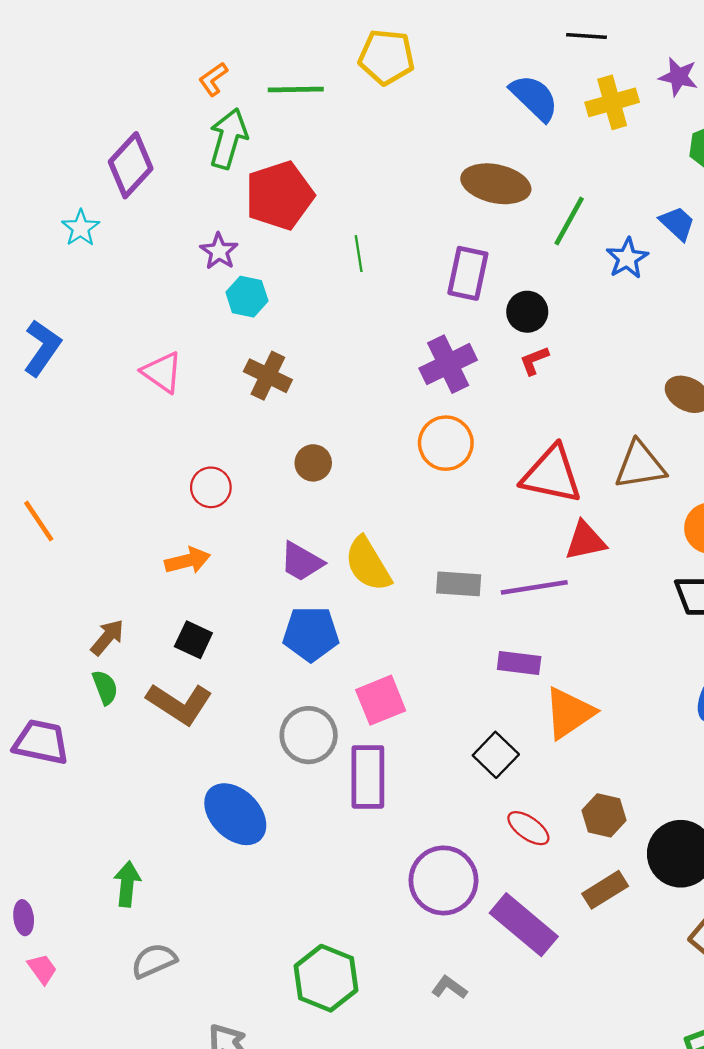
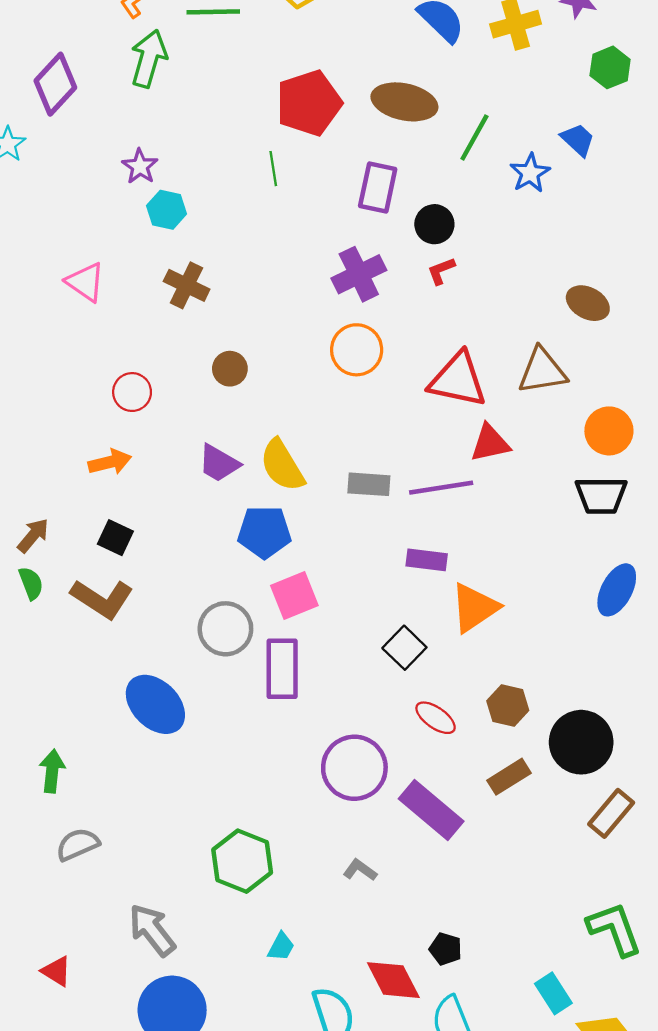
red pentagon: (279, 195) -> (309, 103), moved
blue pentagon: (311, 634) -> (264, 532), moved

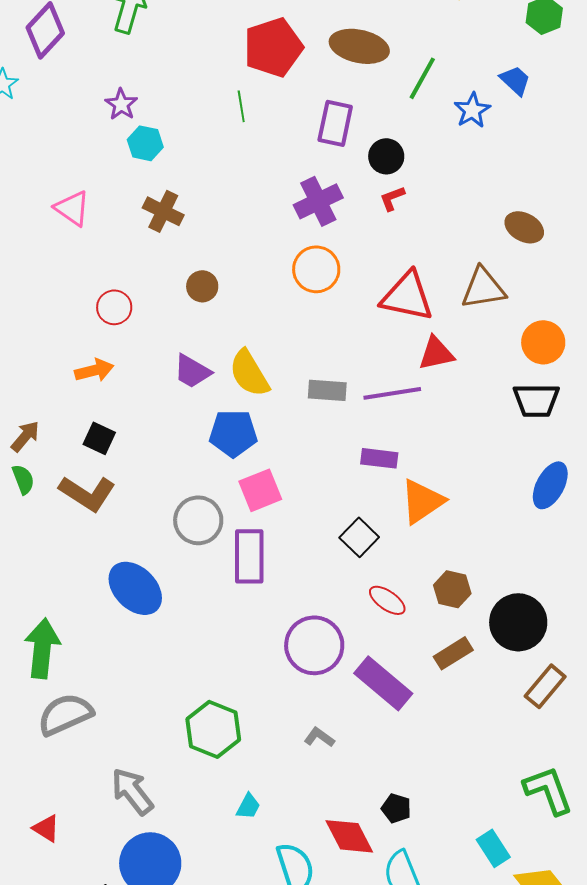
green arrow: (52, 771) -> (42, 648), size x1.5
gray semicircle: (78, 844) -> (65, 714), size x1.4

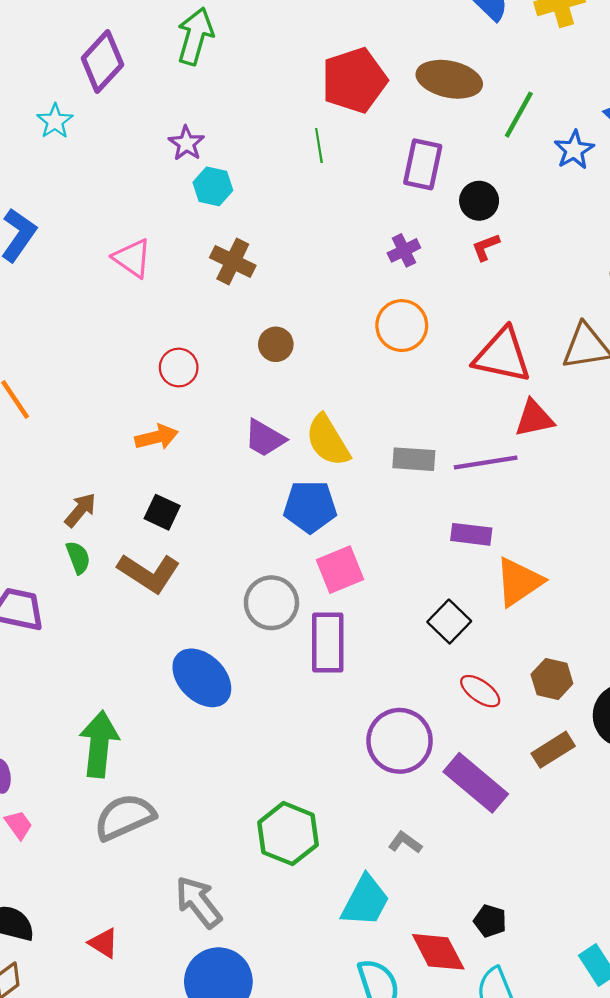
purple cross: (318, 201) -> (404, 250), size x0.6
cyan trapezoid: (248, 806) -> (365, 901), moved, size x1.8

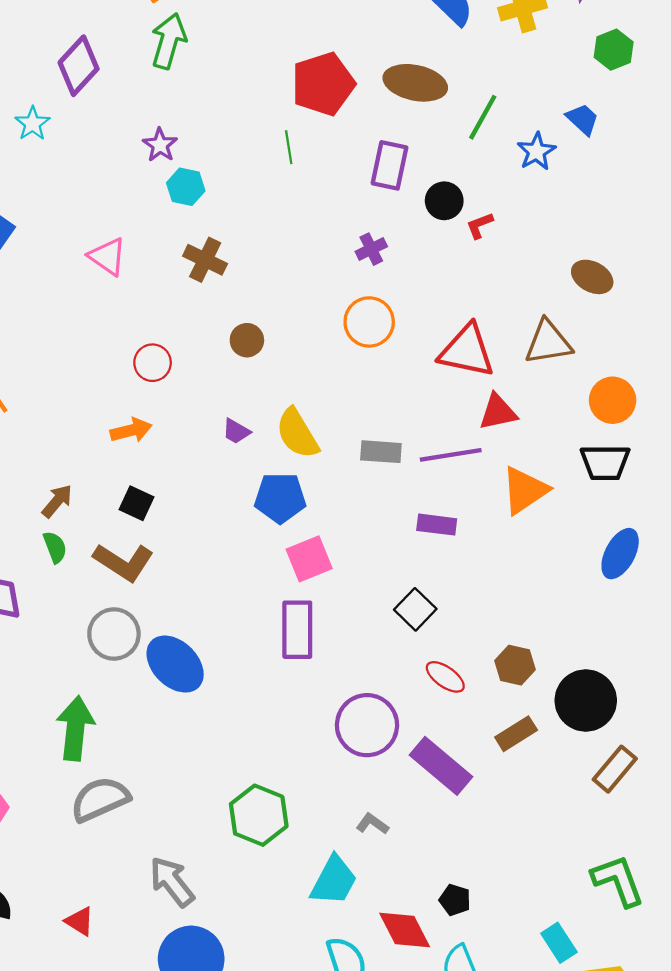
red L-shape: (486, 247) -> (480, 225), moved
purple trapezoid: (265, 438) -> (236, 431), size x0.7
orange triangle: (519, 582) -> (525, 490), moved
gray circle: (271, 603) -> (114, 634), moved

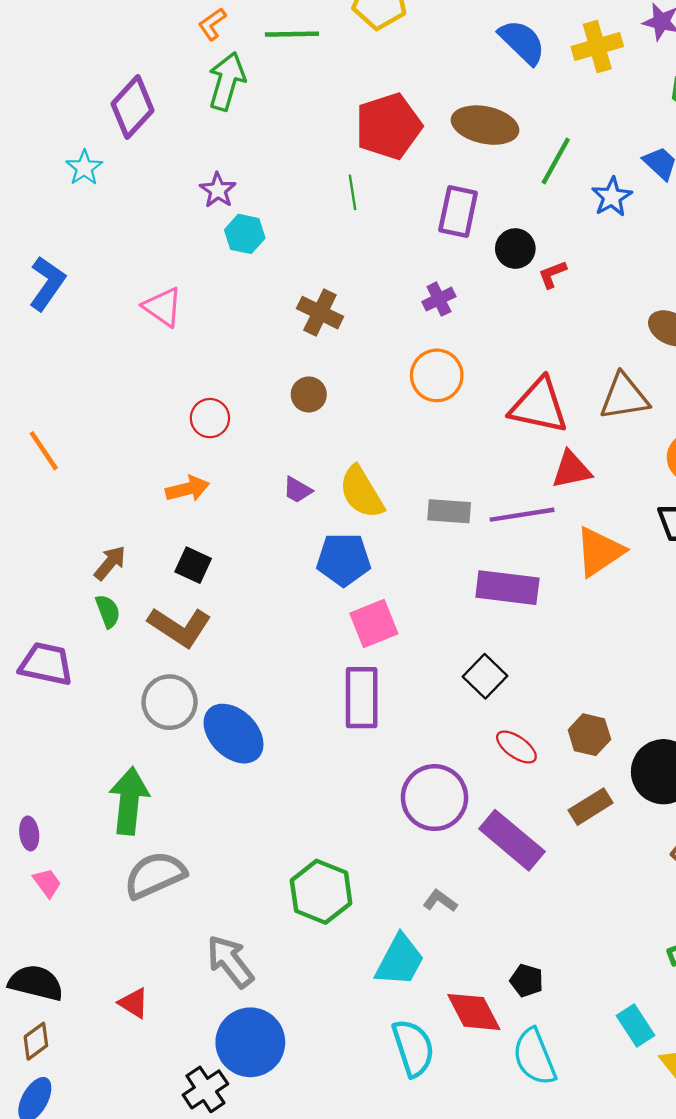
brown cross: (205, 260) -> (320, 313), moved
purple rectangle: (437, 525) -> (507, 588), size x1.5

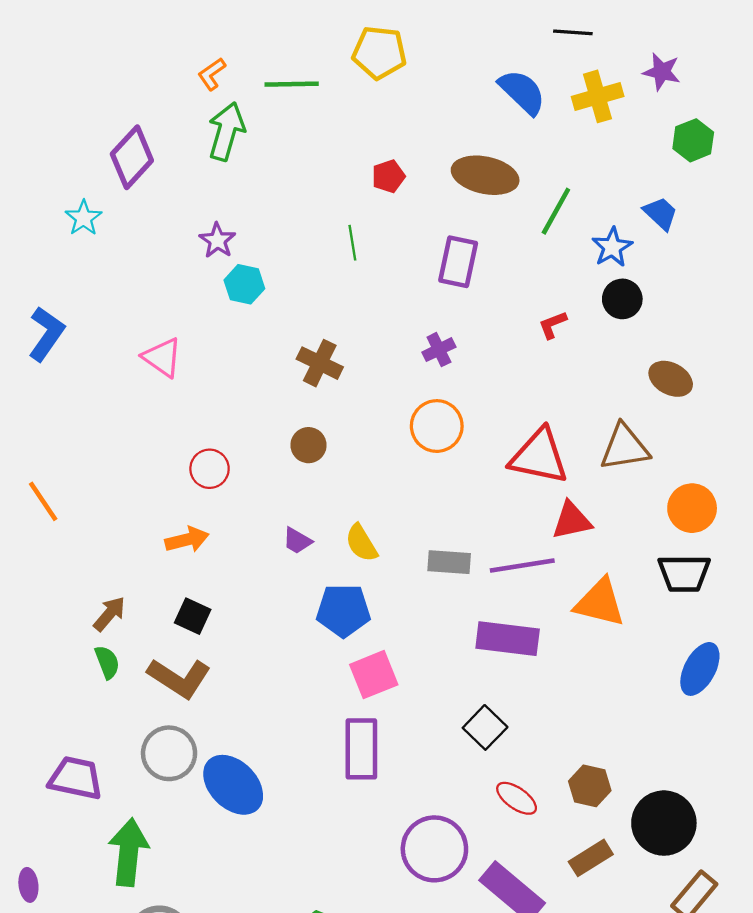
red pentagon: (388, 126) -> (388, 176), size x0.5
black circle: (515, 249) -> (622, 299), moved
yellow semicircle: (362, 492) -> (361, 543), size x0.7
orange triangle: (600, 552) -> (600, 603), turned 48
purple trapezoid: (46, 664) -> (76, 778), moved

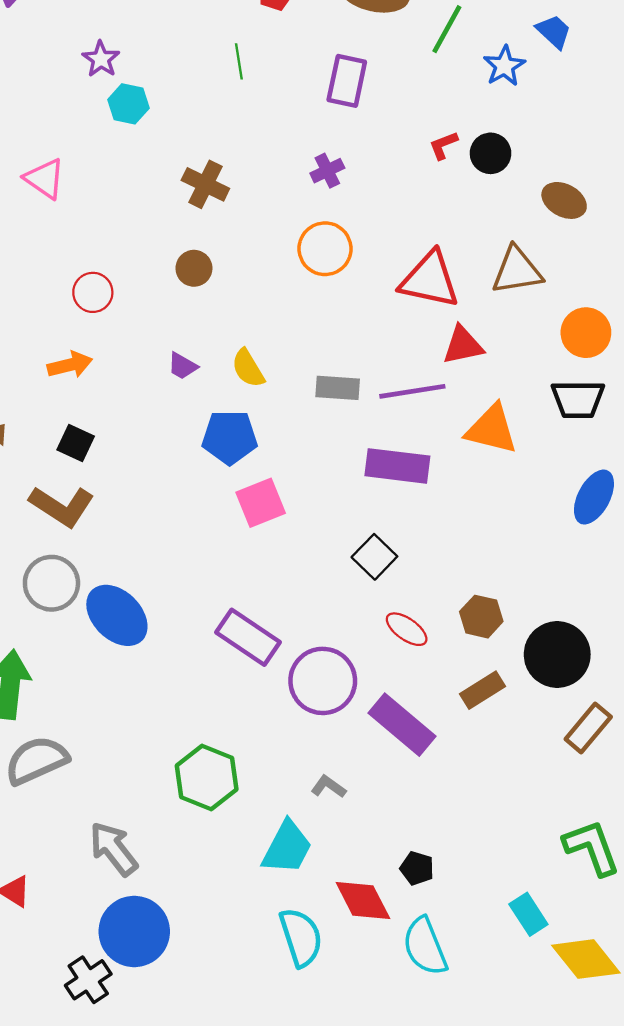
black circle: (622, 299) -> (491, 153), moved
purple rectangle: (361, 749) -> (248, 637), moved, turned -56

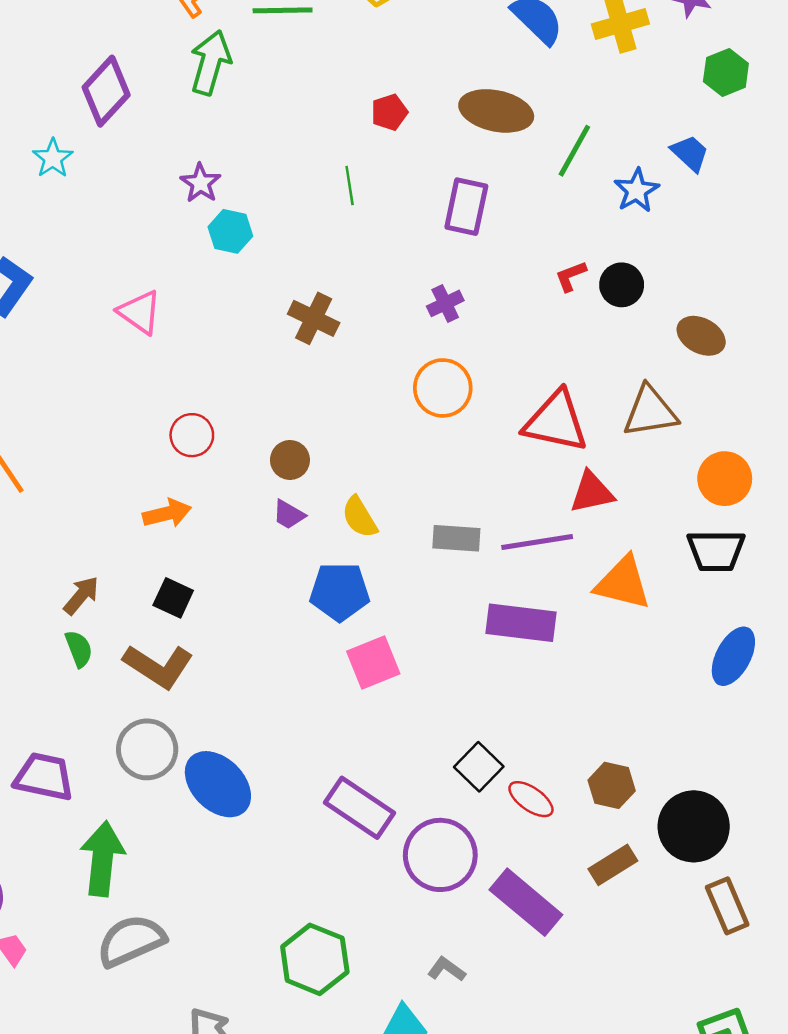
brown circle: (194, 268) -> (290, 460), moved
black square: (374, 557) -> (479, 767), moved
brown rectangle: (588, 728) -> (727, 906), turned -63

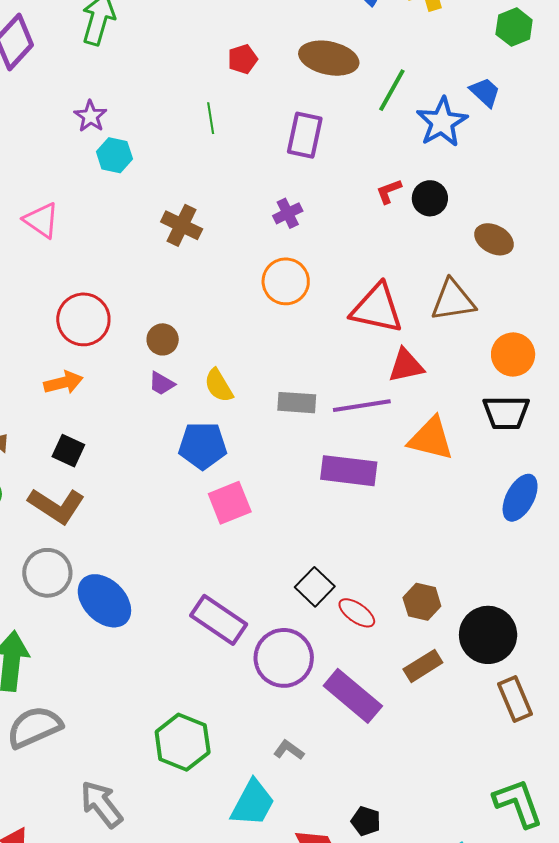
blue star: (637, 190) -> (442, 122), size x1.4
red circle: (192, 435) -> (83, 319), size x1.5

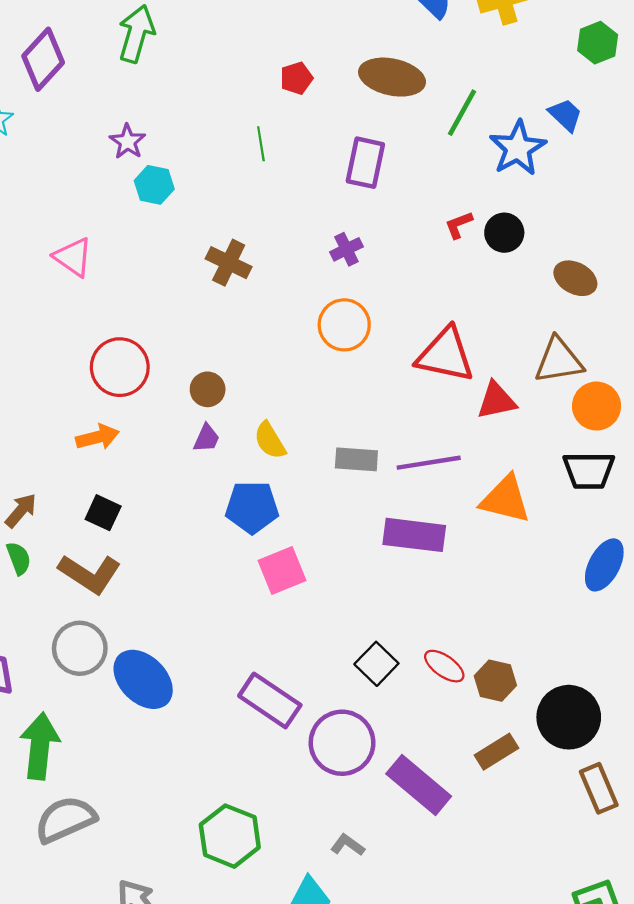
brown triangle: (453, 300) -> (559, 360), moved
red triangle: (406, 366) -> (496, 400), moved
purple trapezoid: (162, 384) -> (206, 438), turned -96
red ellipse: (357, 613) -> (444, 666), moved

